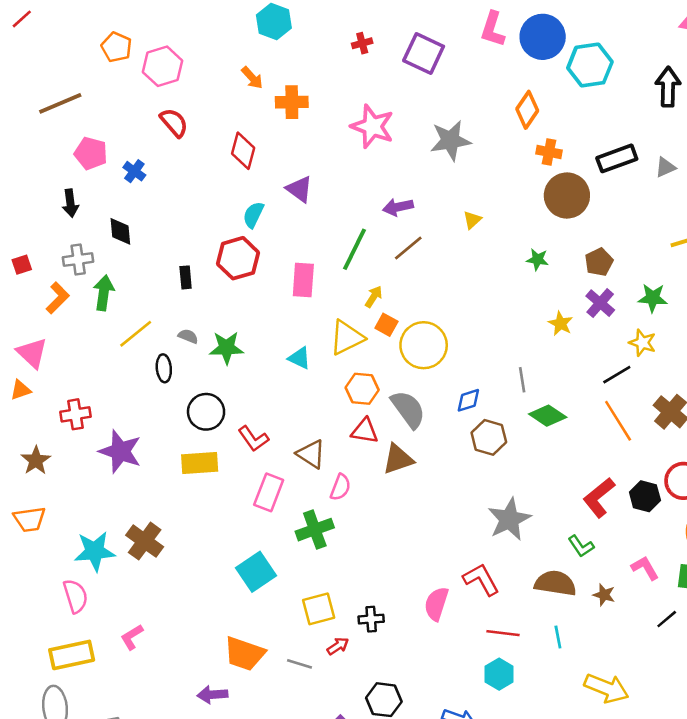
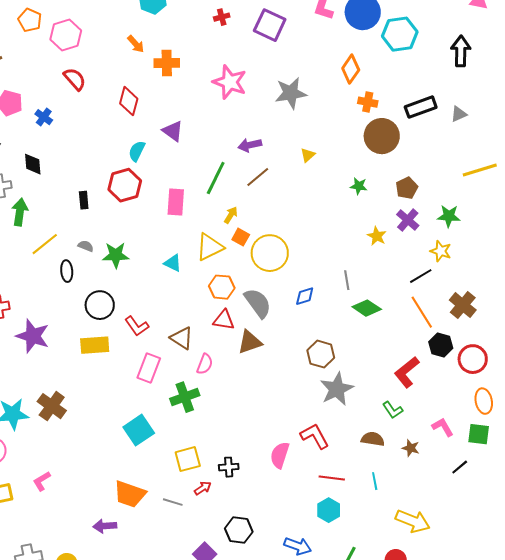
brown hexagon: (489, 437) -> (321, 354), moved
black hexagon: (645, 496) -> (441, 345), moved
brown semicircle: (555, 583) -> (373, 439), size x0.7

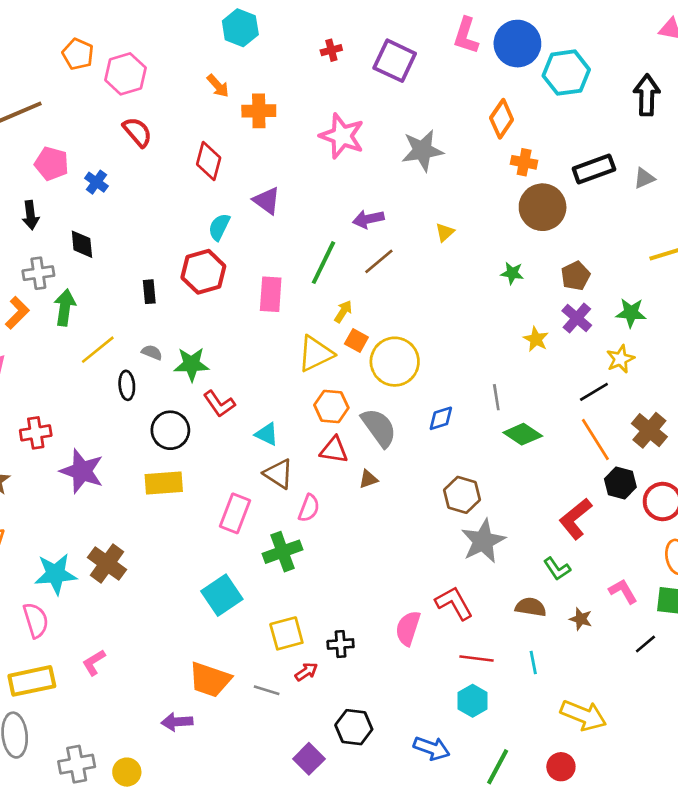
yellow star: (441, 251) -> (620, 359), turned 30
cyan triangle: (173, 263) -> (267, 434), moved
red L-shape: (137, 326) -> (219, 404), moved
brown triangle: (250, 342) -> (368, 479), size x0.6

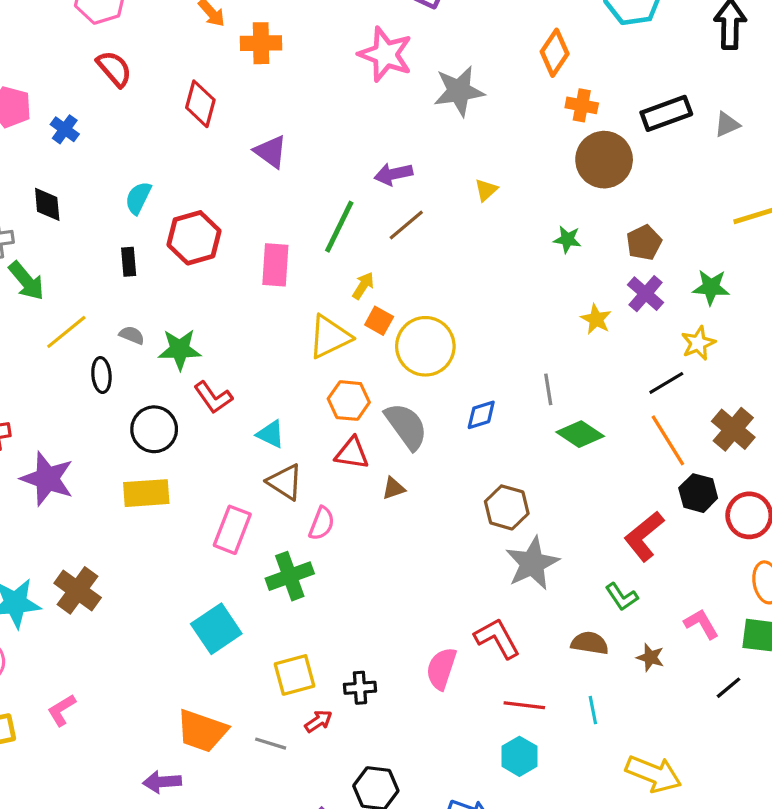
pink star: (342, 136) -> (385, 54), moved
cyan semicircle: (219, 227) -> (138, 198), moved
green arrow: (65, 307) -> (26, 281), turned 132

